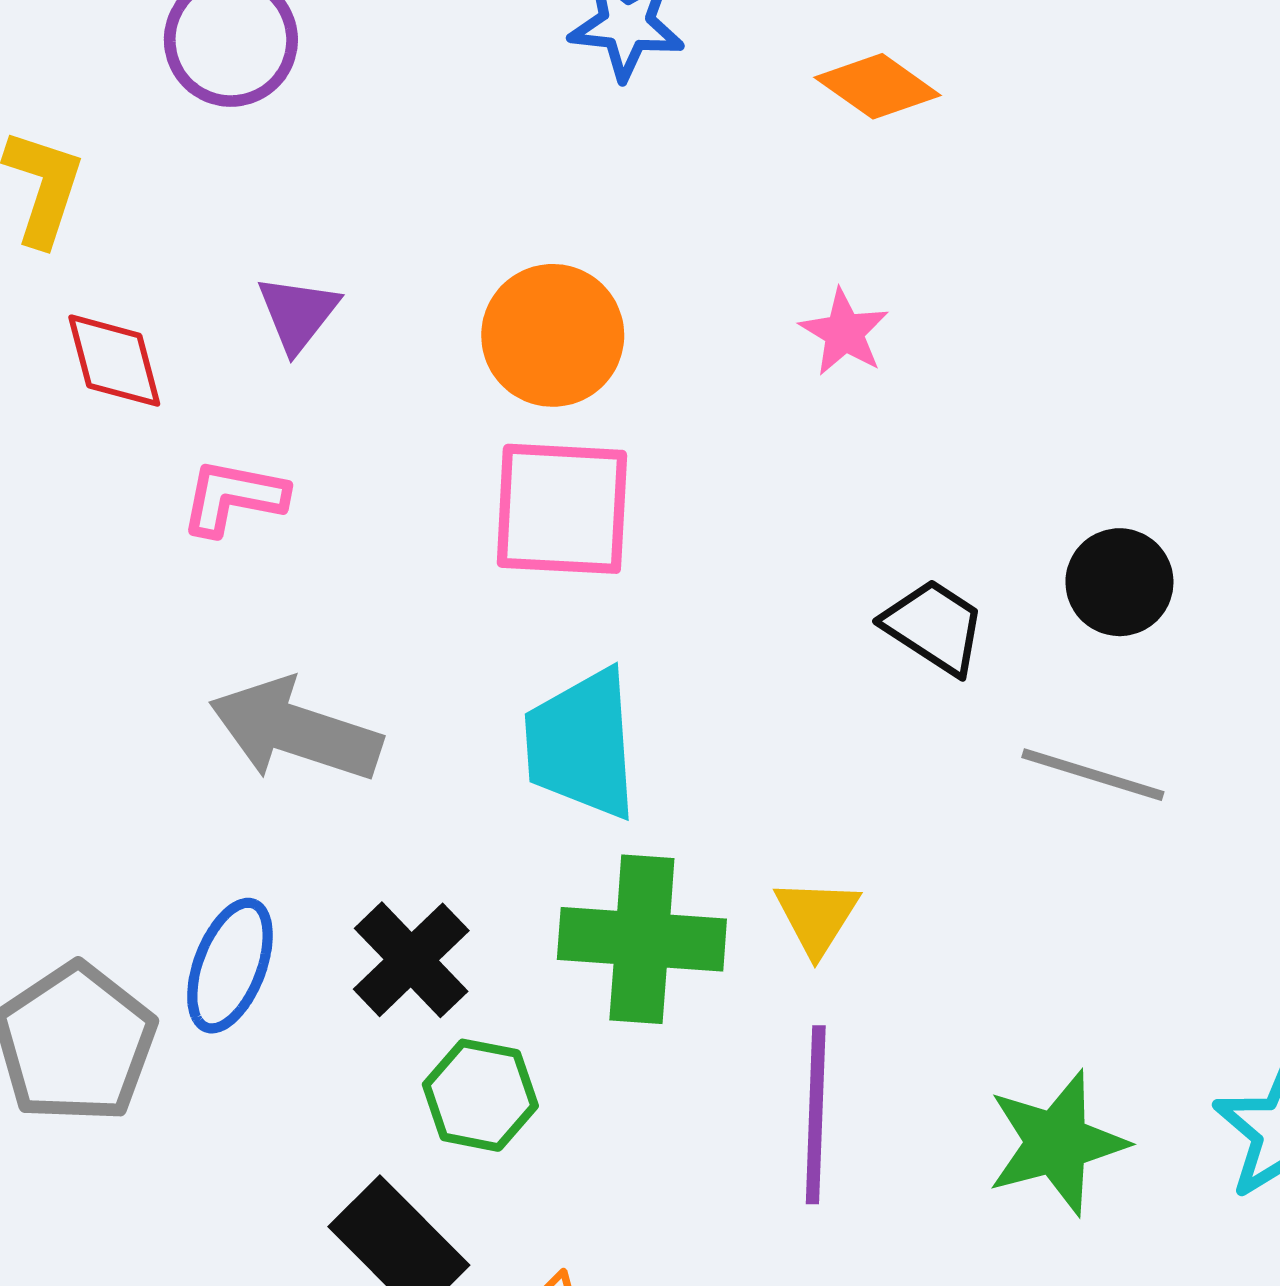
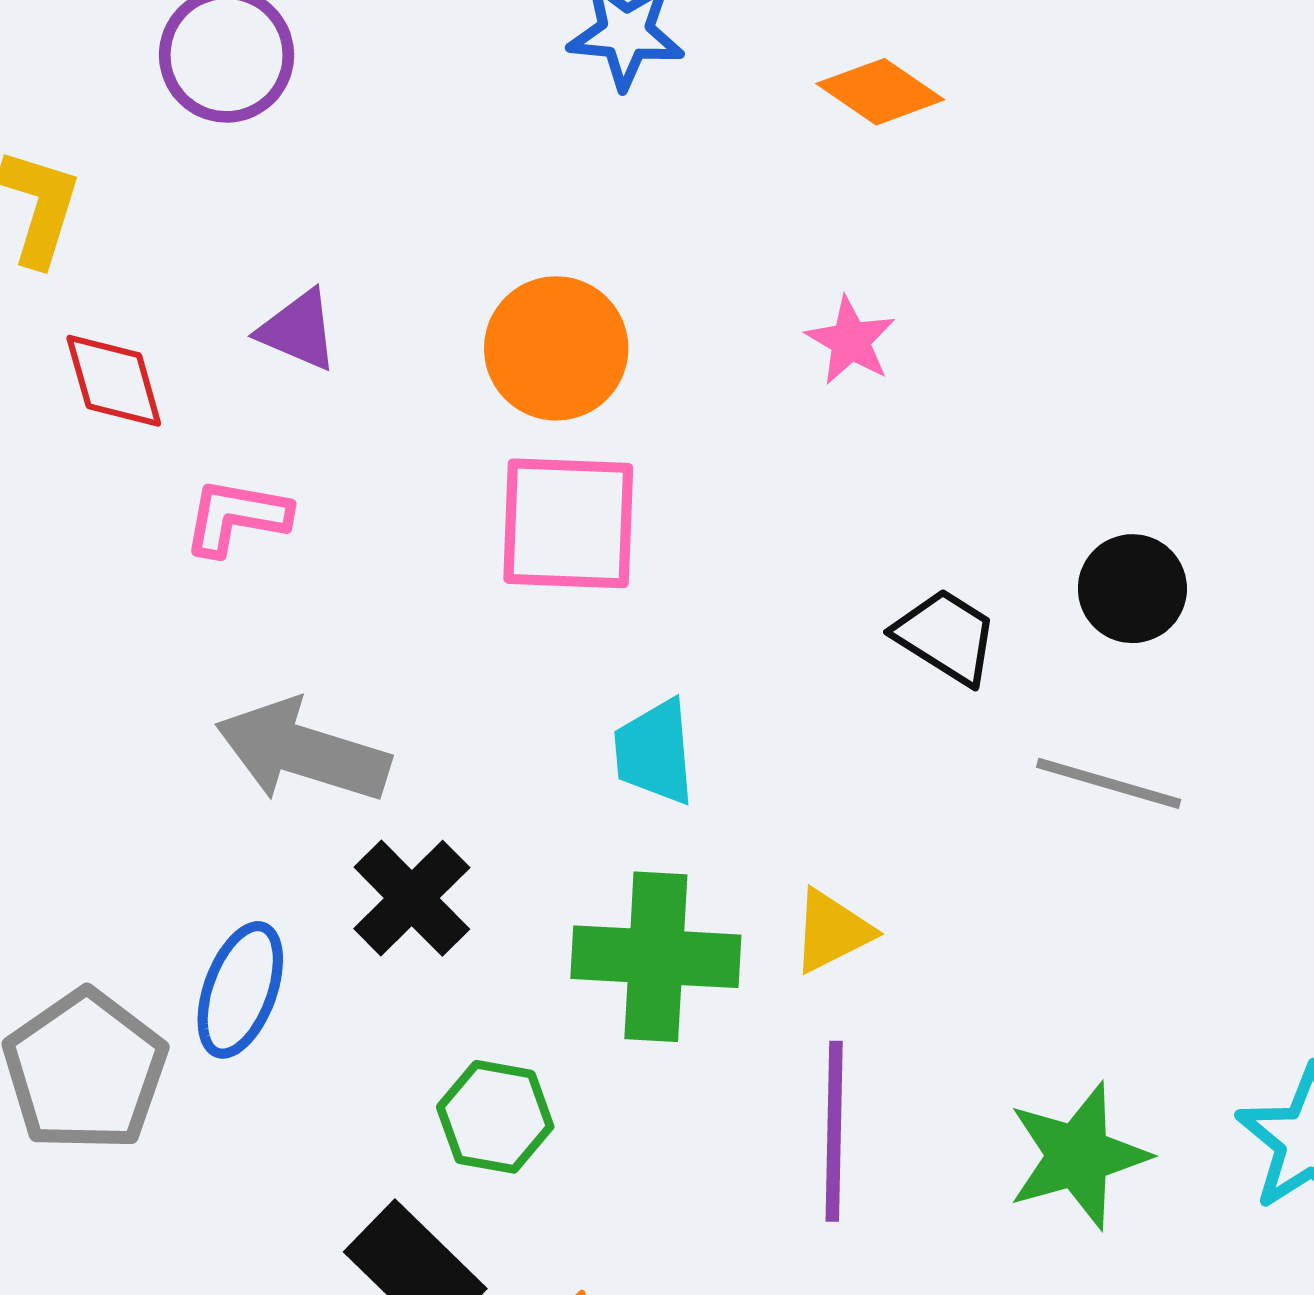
purple triangle: (298, 313) -> (298, 330), turned -44
cyan trapezoid: (582, 744) -> (655, 752), moved, size x0.7
yellow triangle: (817, 917) -> (832, 931), turned 32
black cross: (411, 960) -> (412, 898), moved

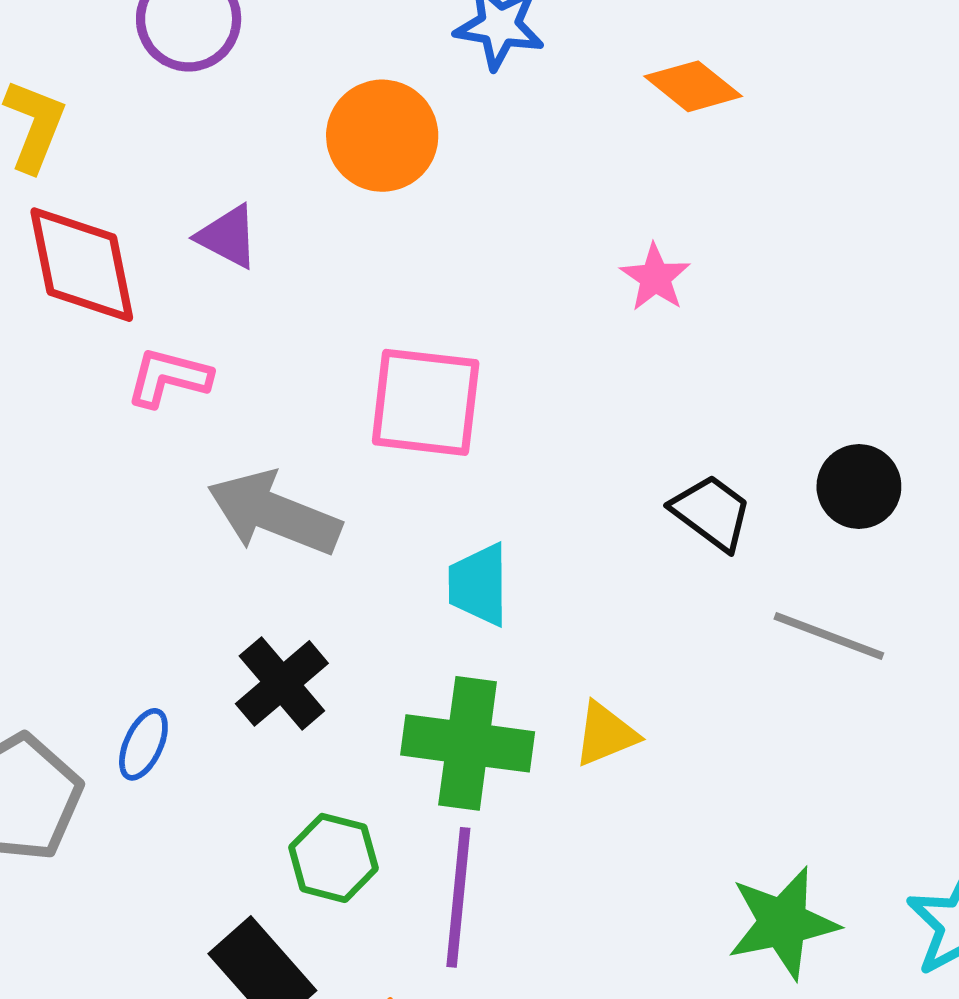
orange circle: (556, 348) -> (382, 136), moved
red diamond: (114, 381) -> (82, 265), size x1.5
gray arrow: (303, 751) -> (274, 513), moved
blue ellipse: (240, 990) -> (143, 744), size x0.7
purple line: (834, 1131) -> (458, 897), moved

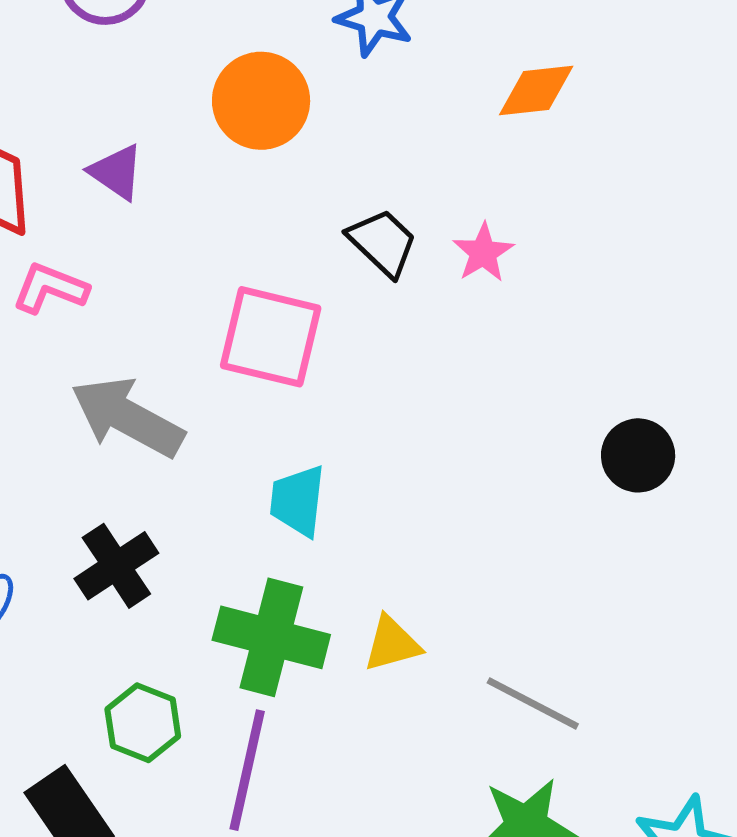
orange diamond: (693, 86) -> (536, 91), turned -52
black trapezoid: (712, 512) -> (383, 242), moved
gray line: (829, 636) -> (533, 703), moved

